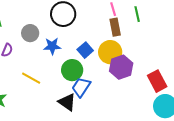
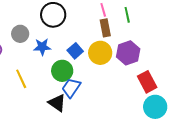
purple hexagon: (121, 67) -> (128, 53), moved
yellow line: (31, 78) -> (21, 79), turned 36

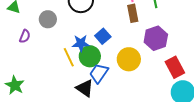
blue star: (42, 47) -> (81, 43), moved
yellow circle: (100, 53) -> (129, 59), moved
yellow line: (21, 79) -> (69, 57), moved

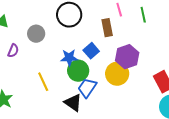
brown rectangle: (133, 13) -> (107, 28), moved
purple hexagon: (156, 38) -> (127, 57), moved
yellow line: (69, 57) -> (43, 82), moved

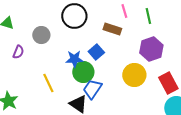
brown rectangle: (107, 28) -> (112, 29), turned -60
purple hexagon: (127, 57) -> (151, 49), moved
yellow circle: (117, 74) -> (134, 75), moved

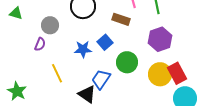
purple semicircle: (18, 52) -> (40, 44), moved
green circle: (83, 72) -> (127, 62), moved
yellow circle: (134, 75) -> (160, 74), moved

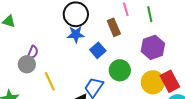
brown rectangle: (121, 19) -> (114, 27), turned 48
gray circle: (50, 25) -> (27, 64), moved
blue star: (83, 49) -> (76, 34), moved

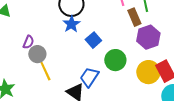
brown rectangle: (114, 27) -> (134, 17), moved
blue star: (76, 34) -> (71, 24), turned -30
gray circle: (27, 64) -> (37, 54), moved

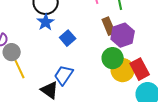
brown rectangle: (134, 17) -> (109, 26), moved
green circle: (115, 60) -> (113, 58), moved

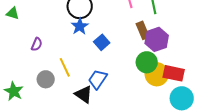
gray circle: (12, 52) -> (46, 79), moved
yellow line: (20, 69) -> (65, 67), moved
red rectangle: (140, 69) -> (174, 73), turned -50

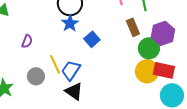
purple hexagon: (157, 39) -> (163, 33), moved
green circle: (147, 62) -> (149, 48), moved
blue trapezoid: (98, 79) -> (71, 70), moved

